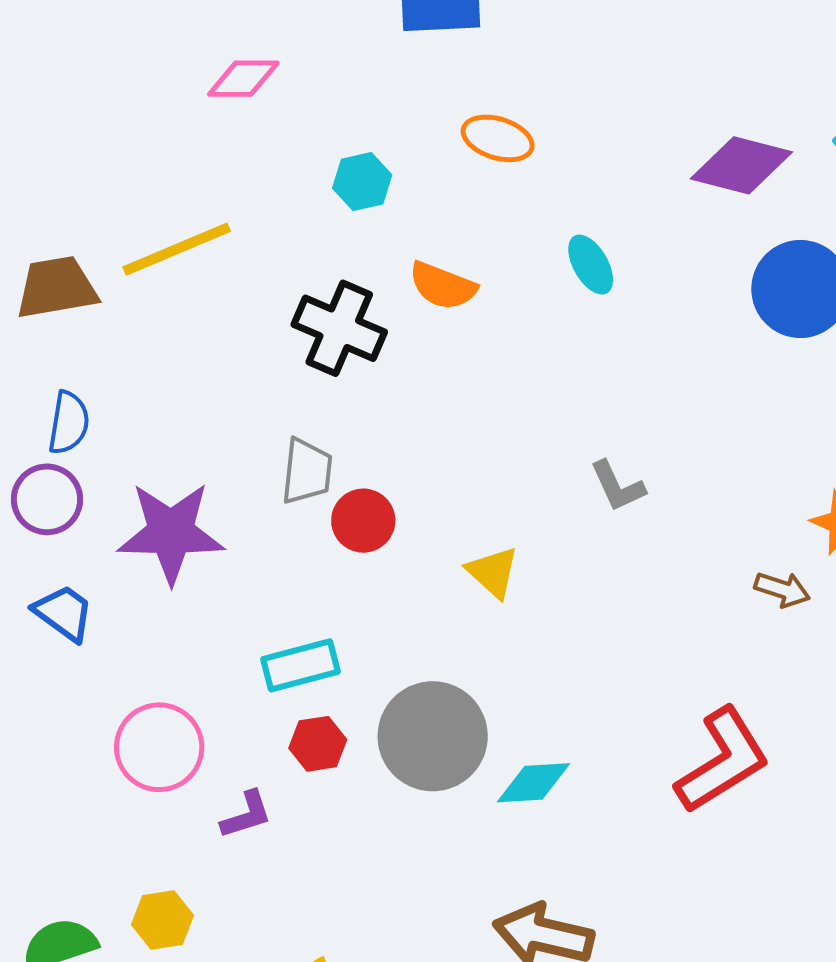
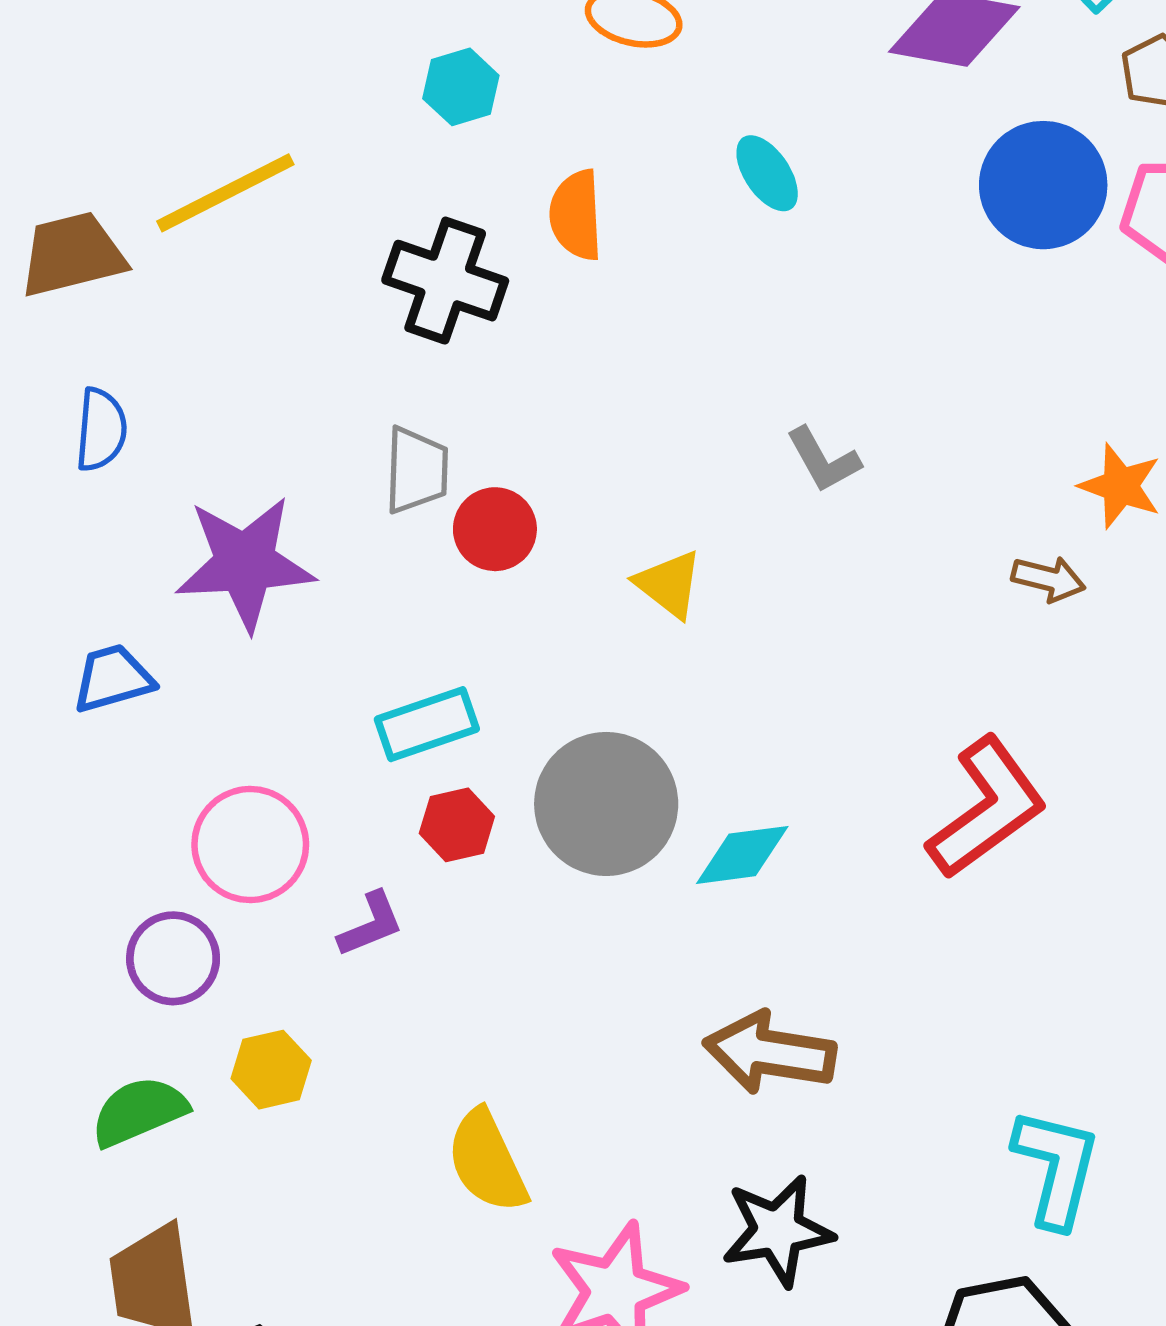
orange semicircle: (443, 286) -> (576, 215), turned 70
purple circle: (47, 499) -> (173, 958), moved
blue trapezoid: (64, 613) -> (113, 678), turned -48

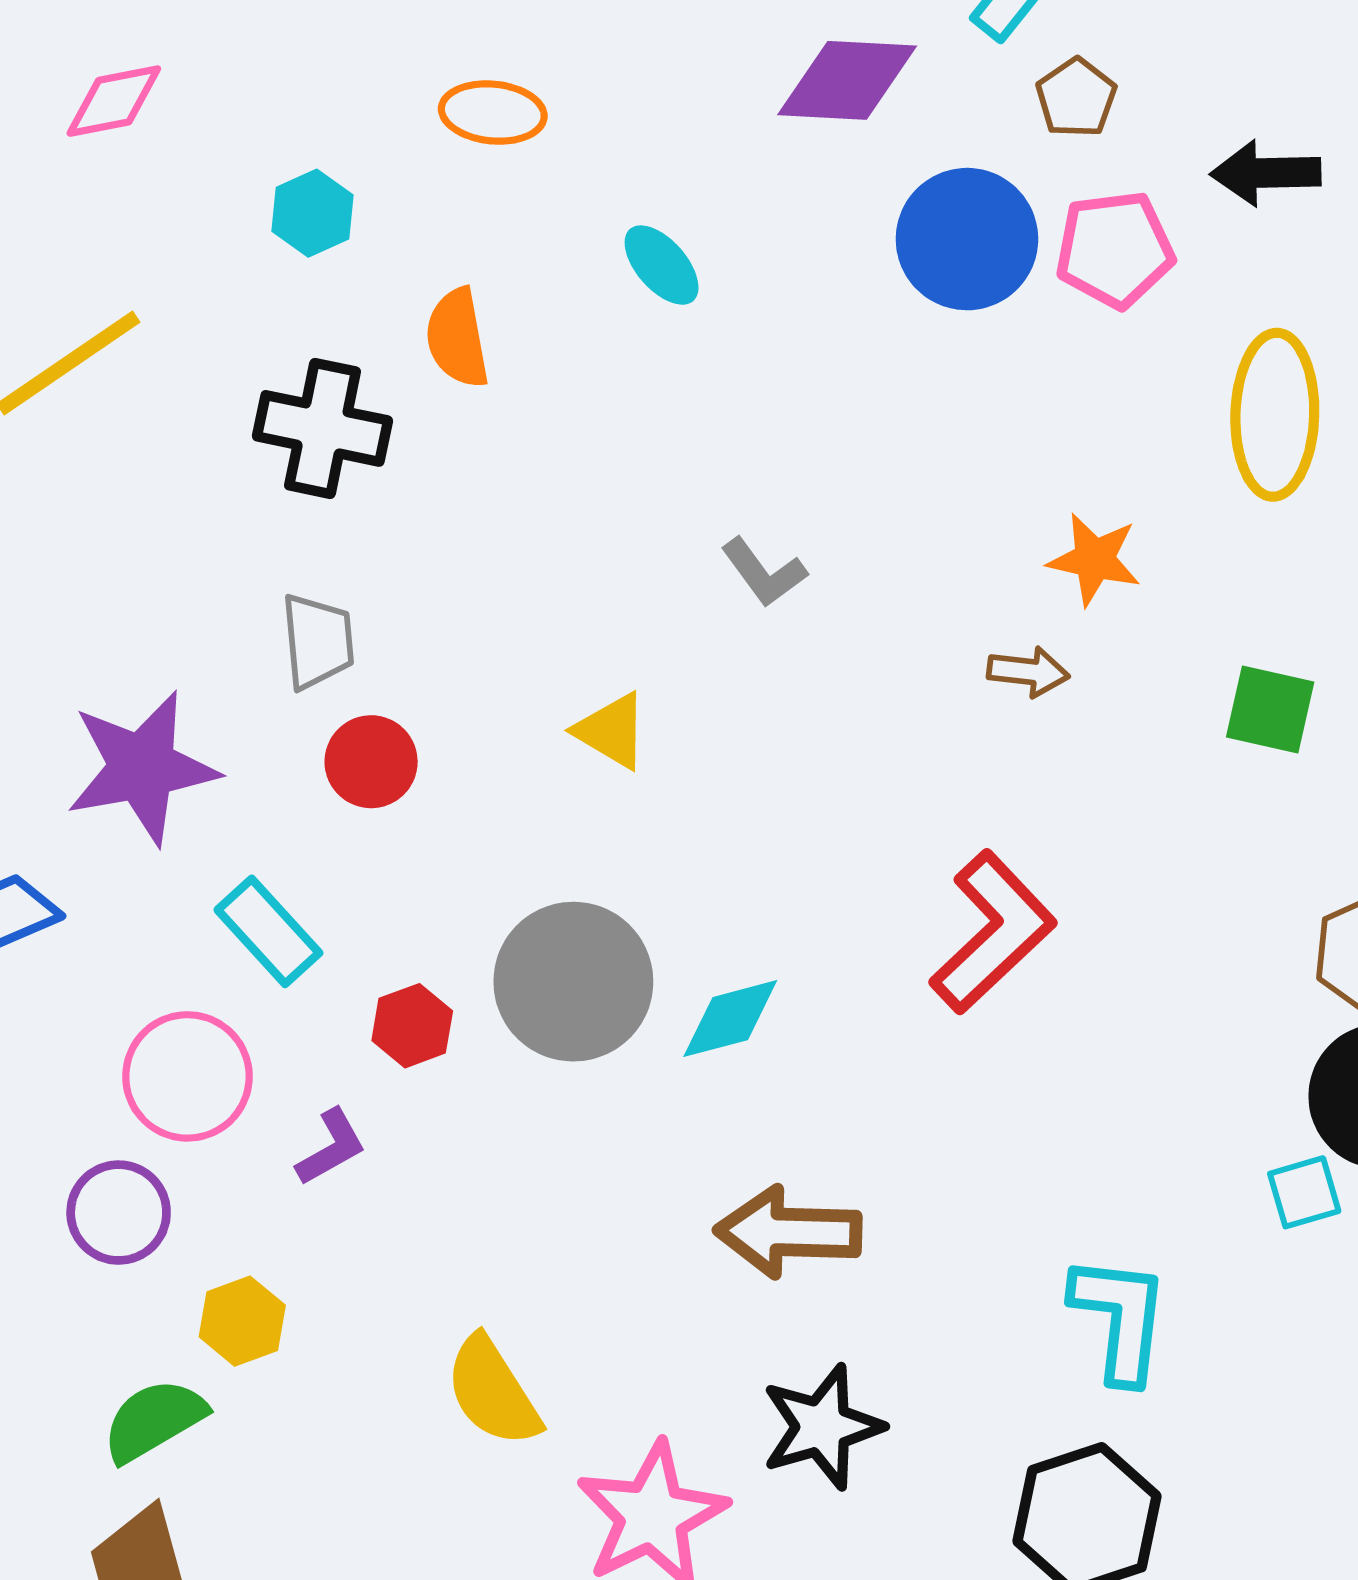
red circle: (495, 529) -> (371, 762), moved
cyan rectangle: (427, 724) -> (268, 931), moved, turned 74
green semicircle: (139, 1111) -> (154, 1420), moved

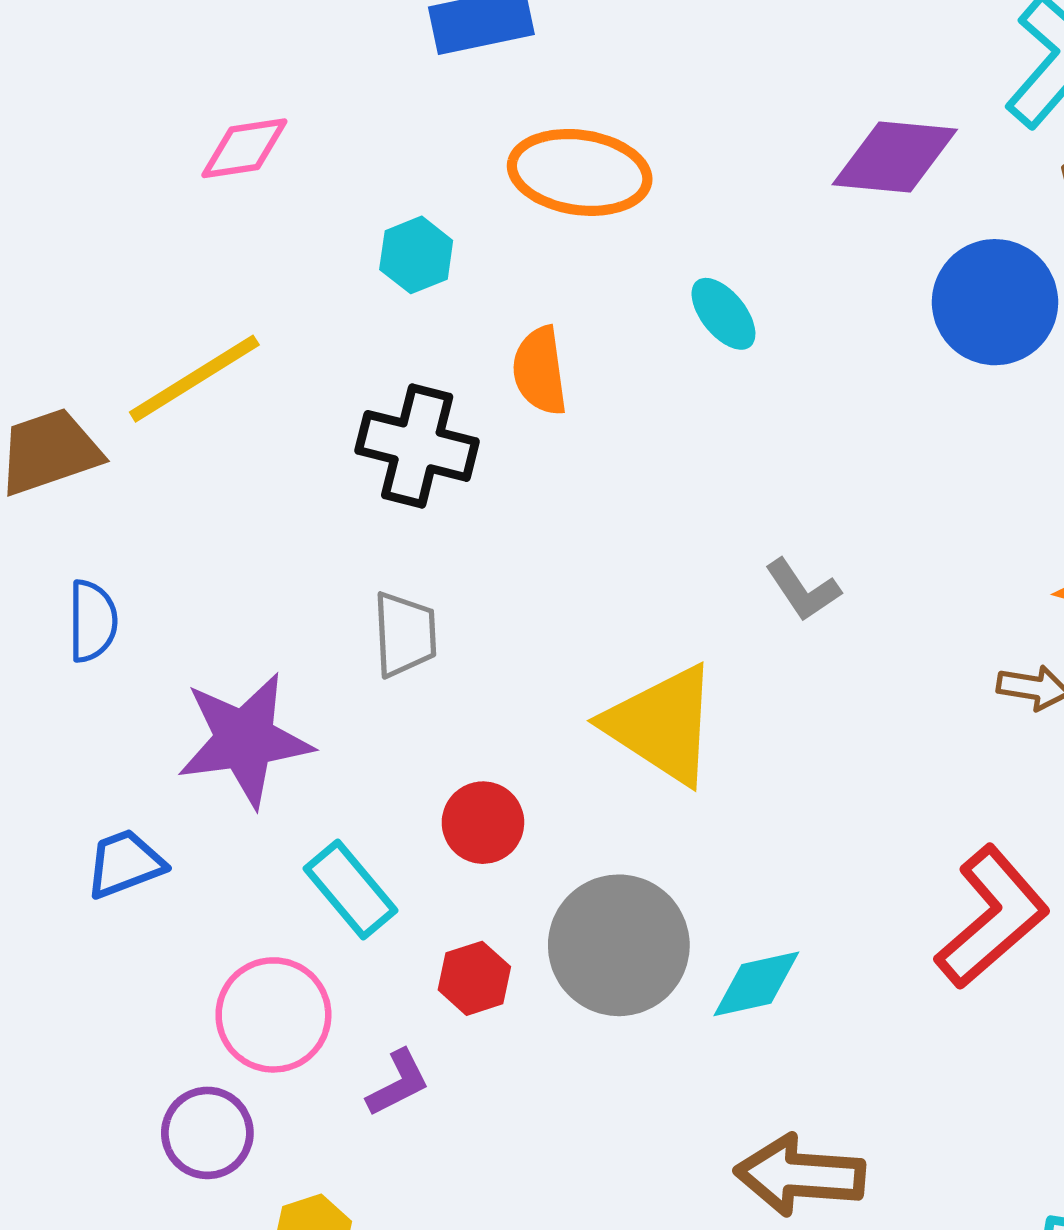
orange ellipse: (493, 113) -> (580, 172), size x1.5
yellow triangle: (611, 731) -> (662, 725), size x1.8
red circle: (371, 762) -> (483, 823), moved

